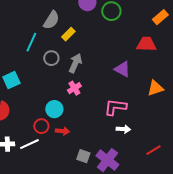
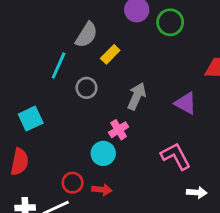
gray arrow: (75, 63) -> (137, 96), moved
pink L-shape: (115, 107) -> (176, 156), turned 55
cyan circle: (54, 109) -> (103, 153), moved
white arrow: (123, 129) -> (197, 192), moved

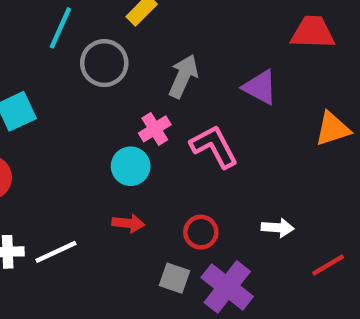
gray circle: (86, 88) -> (104, 63), size x1.4
pink L-shape: (176, 156) -> (214, 146), moved
red circle: (73, 183) -> (201, 232), moved

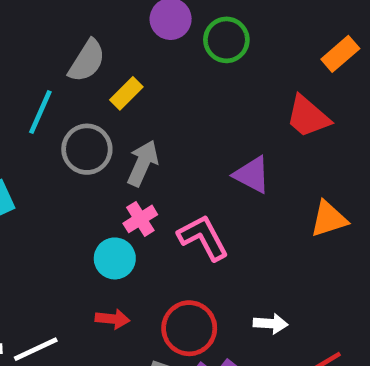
red trapezoid: (313, 32) -> (308, 117), turned -141
gray arrow: (183, 76) -> (143, 163), moved
red circle: (201, 232) -> (189, 328), size x1.5

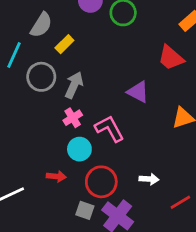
cyan circle: (115, 258) -> (79, 149), moved

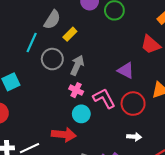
pink cross: (73, 118) -> (76, 90), turned -32
red arrow: (56, 176) -> (64, 135), size x1.6
red circle: (101, 182) -> (133, 104), moved

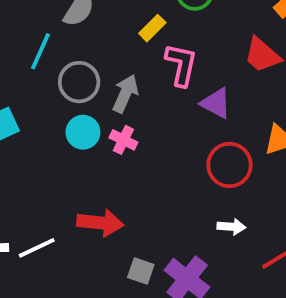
yellow rectangle: (70, 34) -> (152, 28), moved
pink L-shape: (104, 98) -> (181, 65), moved, turned 40
cyan circle: (81, 114) -> (83, 132), moved

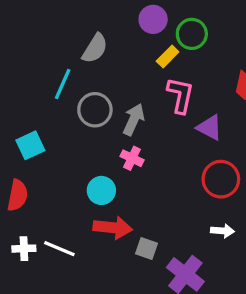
yellow rectangle: (152, 28) -> (168, 56), moved
cyan circle: (83, 132) -> (101, 190), moved
white line: (37, 248) -> (59, 249), turned 48
gray square: (141, 271) -> (147, 249), moved

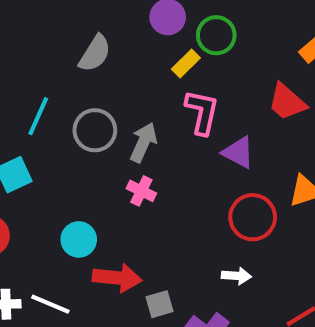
cyan line: (63, 84) -> (38, 116), moved
cyan circle: (101, 190) -> (79, 239), moved
white arrow: (222, 231) -> (236, 276), moved
gray square: (147, 249) -> (160, 304), turned -35

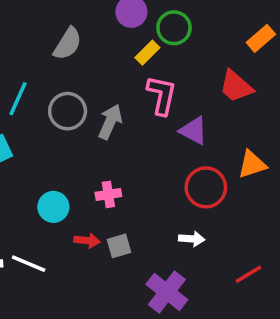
pink cross: (141, 191) -> (108, 194), moved, turned -35
red arrow: (117, 278) -> (87, 241), size x0.6
gray square: (160, 304) -> (119, 246), moved

